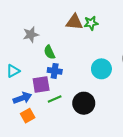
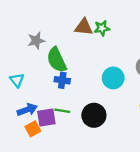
green semicircle: (49, 52) -> (57, 60), size x1.6
cyan triangle: (13, 71) -> (17, 80), turned -40
purple square: (41, 84) -> (46, 118), moved
green line: (55, 99) -> (62, 111), turned 32

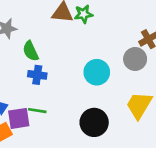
green semicircle: (57, 60) -> (31, 51), size x0.7
black circle: (94, 115) -> (94, 122), moved

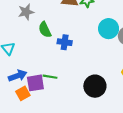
cyan circle: (97, 72) -> (109, 29), moved
blue cross: (37, 75) -> (65, 42), moved

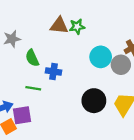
green line: (50, 77) -> (33, 88), moved
black circle: (95, 86) -> (94, 101), moved

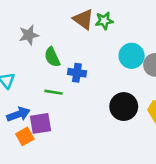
brown triangle: (59, 25) -> (83, 19), turned 30

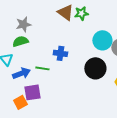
green semicircle: (52, 57) -> (20, 41), moved, turned 98
black circle: (124, 107) -> (95, 68), moved
blue arrow: (18, 114) -> (21, 73), moved

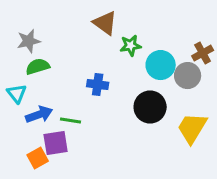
green star: (81, 13) -> (131, 46), moved
gray star: (23, 24) -> (29, 41), moved
green line: (42, 68) -> (71, 120), moved

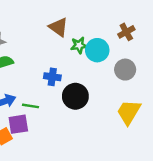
brown cross: (203, 53) -> (126, 32), moved
cyan circle: (161, 65) -> (97, 50), moved
black circle: (150, 107) -> (75, 96), moved

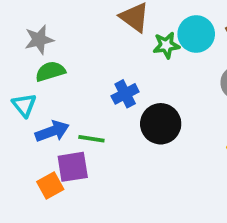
cyan circle: (97, 50) -> (196, 34), moved
blue cross: (52, 77) -> (125, 94), turned -35

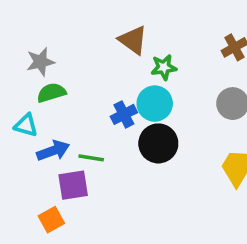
cyan circle: (196, 34) -> (155, 104), moved
cyan triangle: (24, 105) -> (26, 125), turned -35
orange square: (50, 186) -> (51, 220), moved

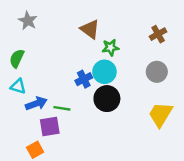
gray star: (40, 62) -> (28, 21), moved, turned -30
green semicircle: (51, 93) -> (17, 58), moved, turned -48

